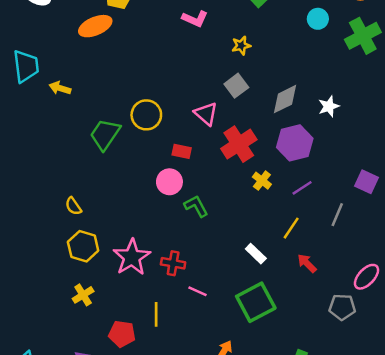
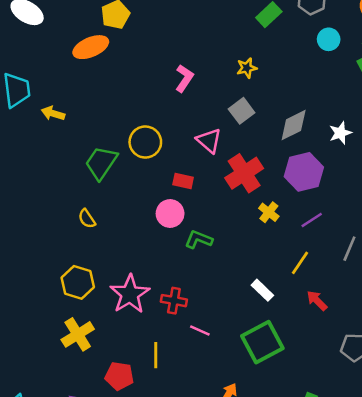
pink L-shape: (195, 19) -> (184, 78), moved, turned -80
yellow semicircle: (73, 206) -> (87, 219), moved
green L-shape: (196, 206) -> (199, 239), turned -40
yellow cross: (83, 295) -> (78, 334), size x1.4

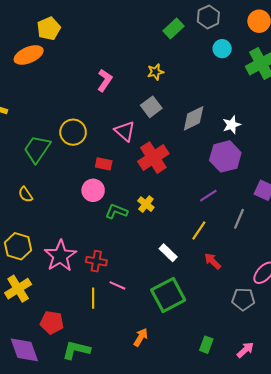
purple hexagon: (304, 172) -> (225, 156), moved
yellow cross: (269, 212) -> (146, 204), moved
yellow line: (156, 355) -> (93, 298), moved

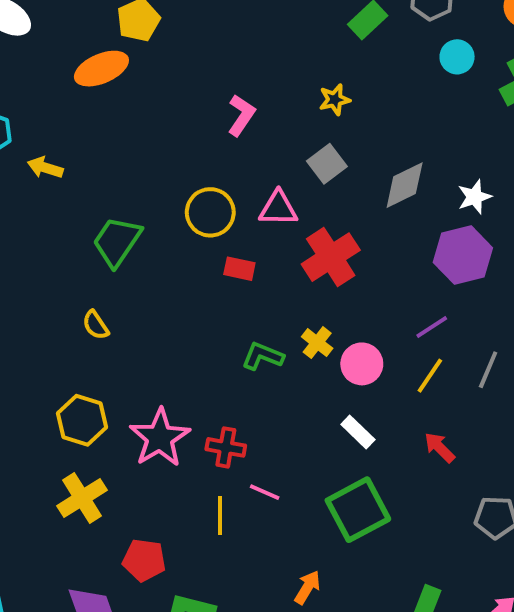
pink triangle: (125, 131) -> (278, 208), turned -40
yellow circle: (73, 132) -> (210, 212), moved
pink circle: (93, 190) -> (362, 364), moved
yellow line: (199, 230) -> (430, 376), moved

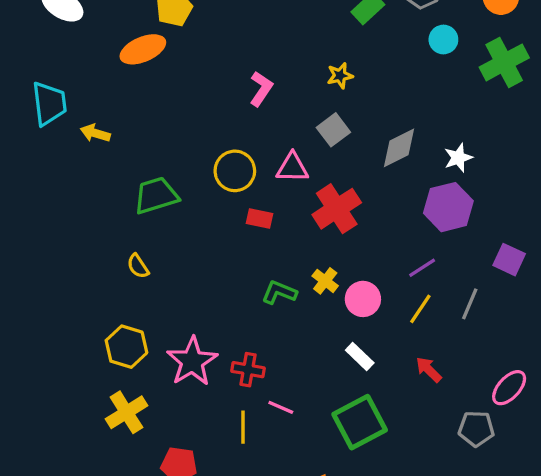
green trapezoid: (117, 241) -> (156, 196), turned 39

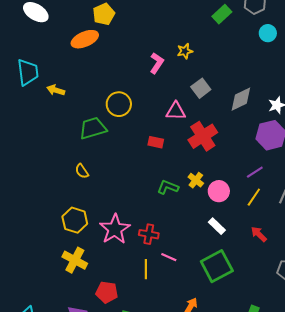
yellow star: (340, 76) -> (185, 51), moved
yellow circle: (235, 171) -> (119, 104), moved
yellow cross: (126, 412) -> (75, 260), turned -30

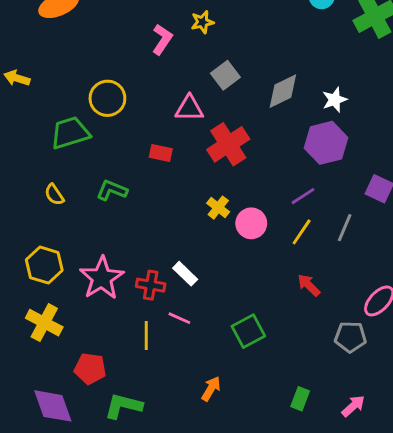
green L-shape: (168, 187) -> (112, 190), moved
white rectangle: (217, 226) -> (185, 274), moved
green square: (217, 266) -> (248, 331), size x0.7

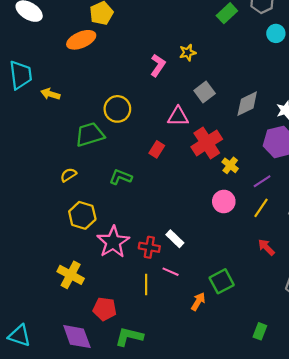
red rectangle: (161, 153) -> (157, 149), turned -70
yellow semicircle: (54, 195) -> (68, 175), moved, turned 91
yellow cross: (218, 208) -> (230, 165), moved
yellow hexagon: (44, 265) -> (82, 215), moved
orange arrow: (211, 389) -> (198, 301), moved

